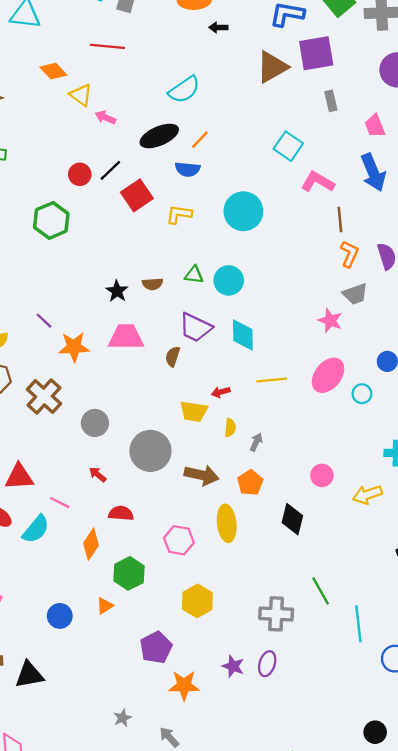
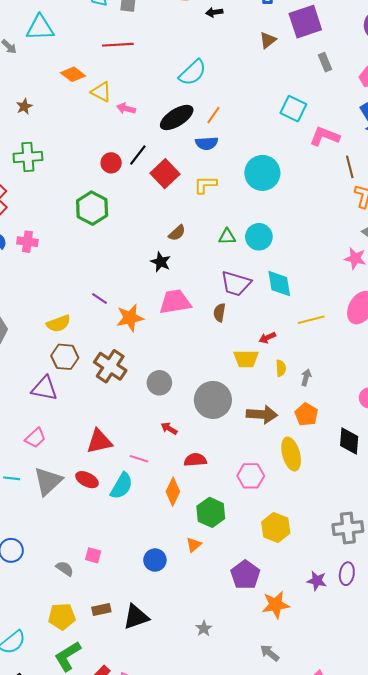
brown triangle: (272, 67) -> (268, 40), size x0.6
brown semicircle: (153, 284) -> (177, 233), moved, turned -30
gray star: (122, 718) -> (204, 628), moved

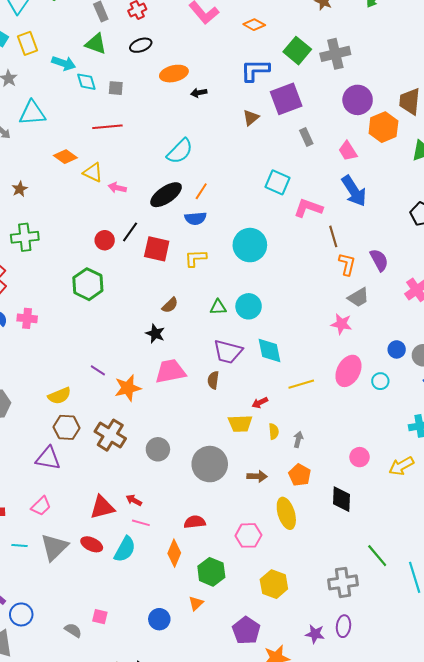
red square: (165, 174) -> (157, 249), turned -32
brown arrow: (262, 414) -> (257, 476), size x0.7
red arrow: (169, 428) -> (134, 500), moved

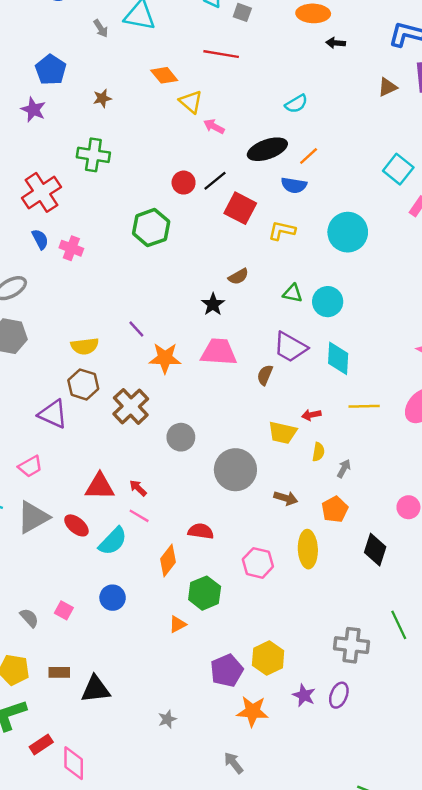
cyan semicircle: (180, 151) -> (296, 104), size x0.7
yellow hexagon: (274, 584) -> (268, 658), moved
blue circle: (159, 619) -> (113, 598), moved

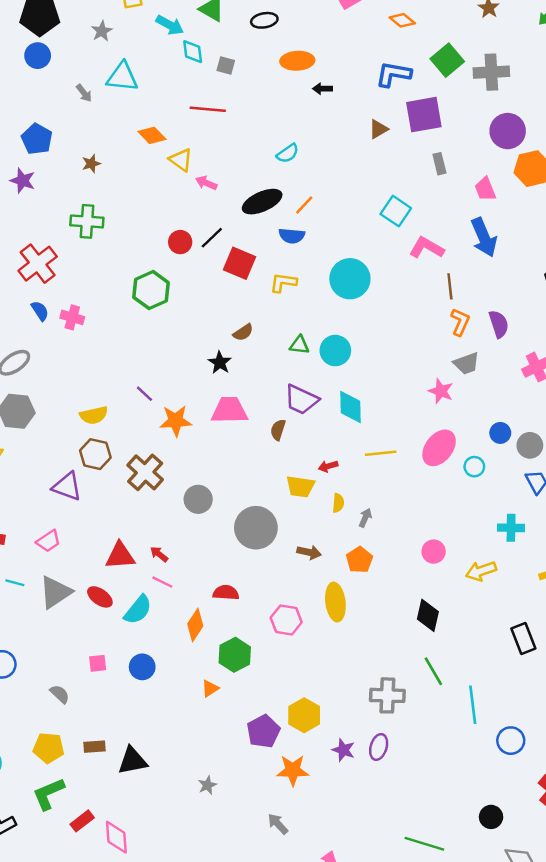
black diamond: (375, 550) -> (428, 615), moved
pink square: (64, 610) -> (98, 663), moved, turned -30

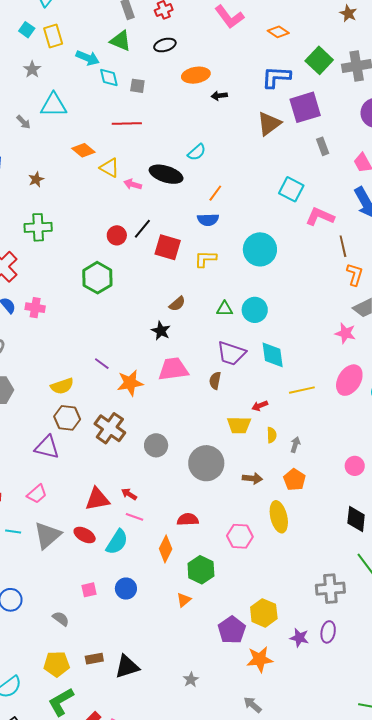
brown triangle: (378, 129) -> (269, 124), size x1.5
black ellipse: (262, 202) -> (166, 174), moved, turned 48

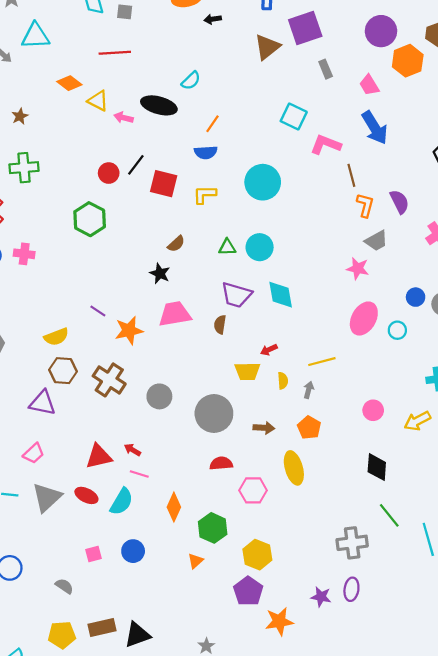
yellow line: (302, 390) -> (322, 362), moved
red semicircle: (188, 519) -> (221, 463), moved
yellow hexagon: (264, 613) -> (257, 555), moved
brown rectangle: (94, 659) -> (102, 628), size x1.4

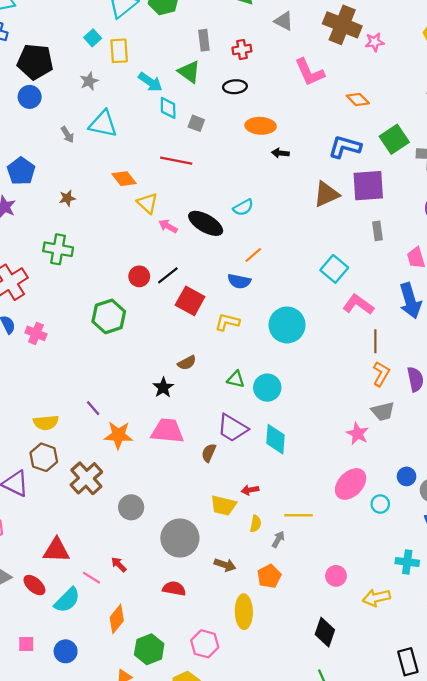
red arrow: (132, 450) -> (119, 564), moved
pink hexagon: (253, 490) -> (205, 644), moved

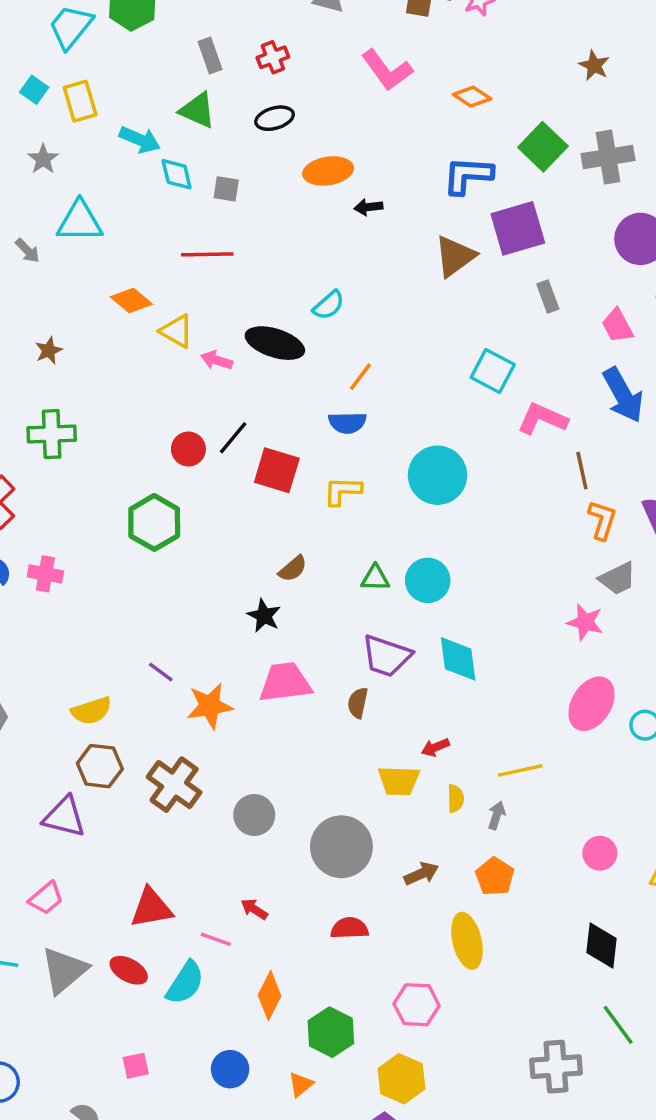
brown arrow: (225, 565) -> (421, 874), turned -30
blue circle: (66, 651) -> (230, 1069), moved

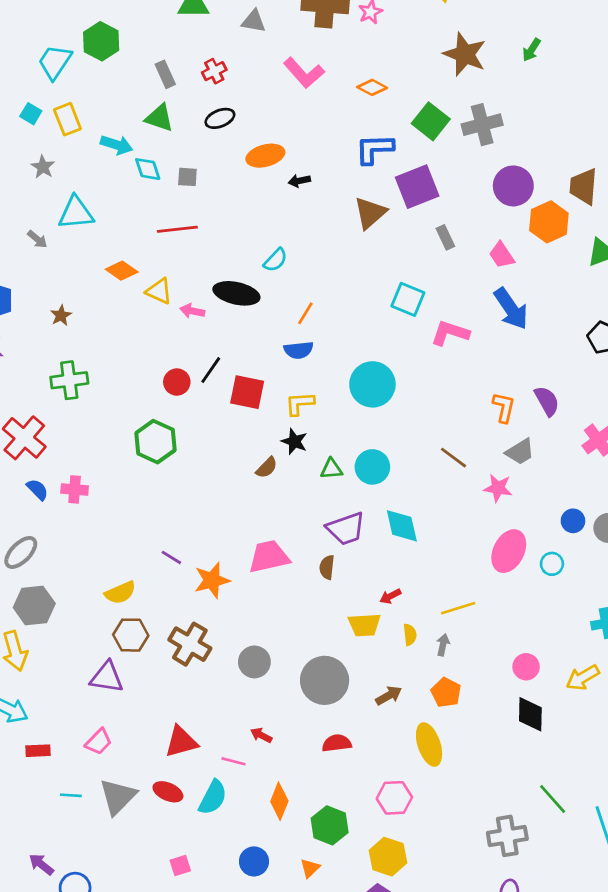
brown star: (594, 65) -> (465, 54), size x1.8
brown line: (582, 471) -> (454, 458), moved, turned -36
black star: (264, 616) -> (294, 441), moved
purple trapezoid: (387, 656) -> (346, 529), turned -33
black diamond: (602, 946) -> (530, 714), moved

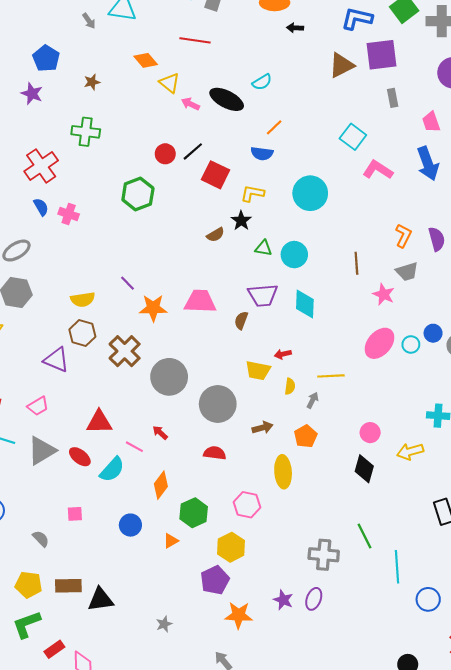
brown line: (454, 458) -> (356, 263), turned 35
cyan circle: (552, 564) -> (411, 344), moved
gray circle: (254, 662) -> (169, 377), size x1.5

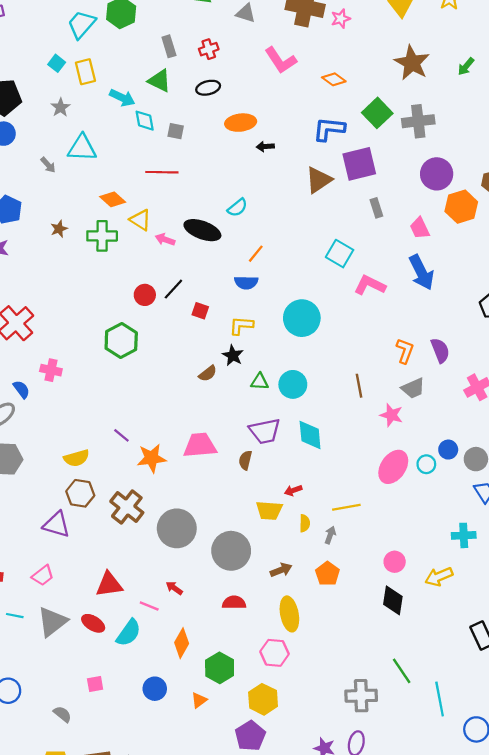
green cross: (86, 132) -> (102, 236), moved
red square: (216, 175) -> (200, 311), size x0.6
blue semicircle: (41, 207) -> (21, 389), moved
yellow ellipse: (283, 472) -> (289, 614), moved

